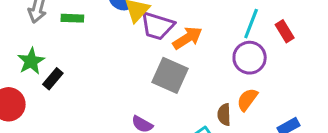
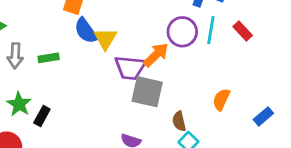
purple trapezoid: (157, 26) -> (130, 68), moved
purple circle: (250, 58) -> (182, 32), moved
brown semicircle: (224, 115) -> (179, 121), moved

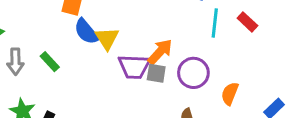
purple circle: (182, 32) -> (193, 73), moved
green rectangle: (49, 58) -> (50, 62), turned 60
gray square: (147, 92) -> (156, 73), moved, size x0.6

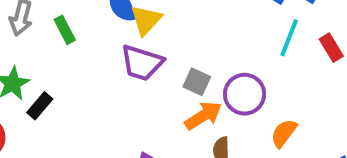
orange arrow: (160, 52) -> (203, 116), moved
purple trapezoid: (134, 67) -> (142, 63), moved

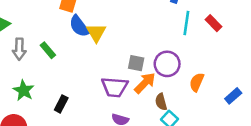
purple trapezoid: (142, 63) -> (115, 87), moved
black rectangle: (40, 106) -> (61, 104), moved

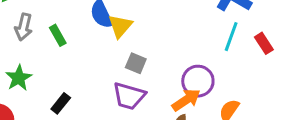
gray square: (136, 63) -> (136, 63), moved
orange arrow: (145, 83) -> (186, 100), moved

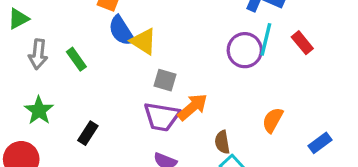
yellow triangle: (120, 26) -> (143, 41), turned -32
purple circle: (198, 81) -> (245, 50), moved
orange arrow: (186, 100) -> (193, 107), moved

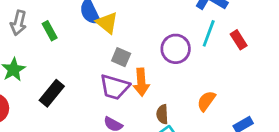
purple circle: (245, 50) -> (176, 49), moved
orange arrow: (193, 107) -> (141, 82), turned 120
black rectangle: (88, 133) -> (52, 93), size x1.4

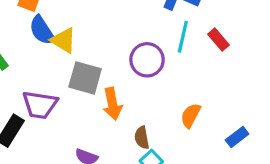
gray square: (121, 57) -> (85, 78), size x1.5
purple trapezoid: (115, 87) -> (40, 105), moved

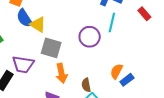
red rectangle: (219, 40) -> (144, 14), moved
orange arrow: (112, 104) -> (62, 73), moved
blue rectangle: (237, 137) -> (127, 80), moved

